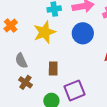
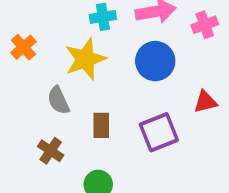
gray semicircle: (21, 61) -> (58, 100), moved
purple square: (75, 90) -> (159, 132), moved

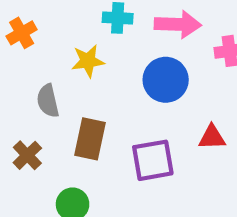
yellow star: (85, 59) -> (88, 61), size x0.7
brown rectangle: (101, 125) -> (90, 139), size x1.4

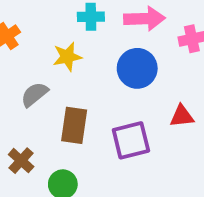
gray semicircle: (48, 101) -> (34, 94), turned 68
brown cross: (27, 155) -> (21, 161), moved

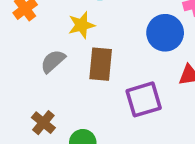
blue circle: (137, 68) -> (165, 33), moved
brown rectangle: (74, 125) -> (101, 64), moved

